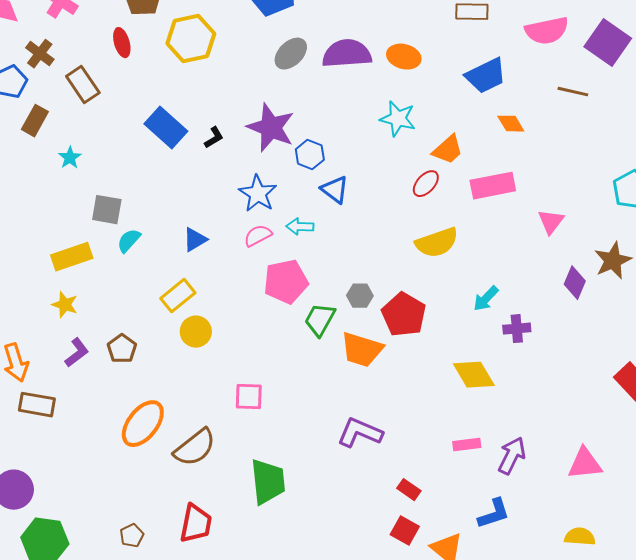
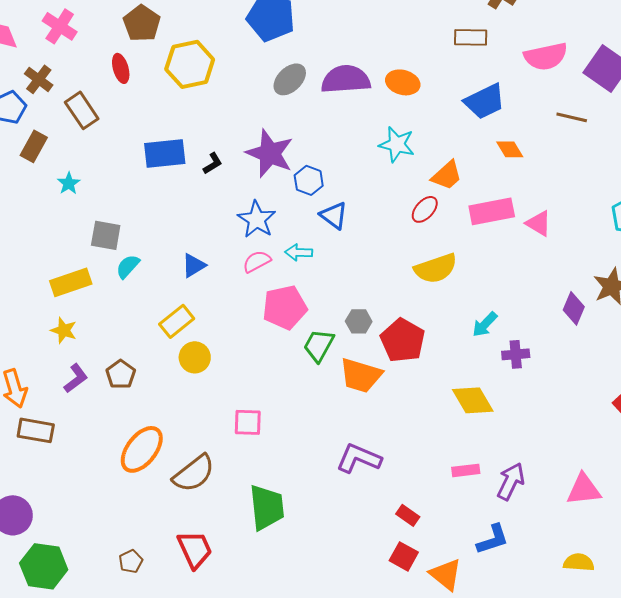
blue rectangle: (166, 128) -> (165, 153), turned -48
pink triangle: (551, 222) -> (539, 223), moved, turned -36
red trapezoid: (196, 524) -> (195, 549), turned -36

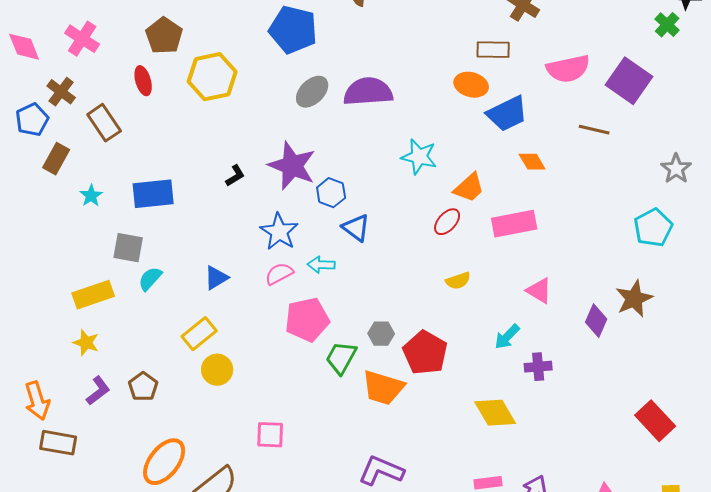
orange ellipse: (403, 82) -> (471, 85), moved
blue rectangle: (165, 153) -> (153, 194), moved
pink triangle: (539, 223) -> (539, 291), moved
yellow semicircle: (436, 268) -> (458, 281), size x0.6

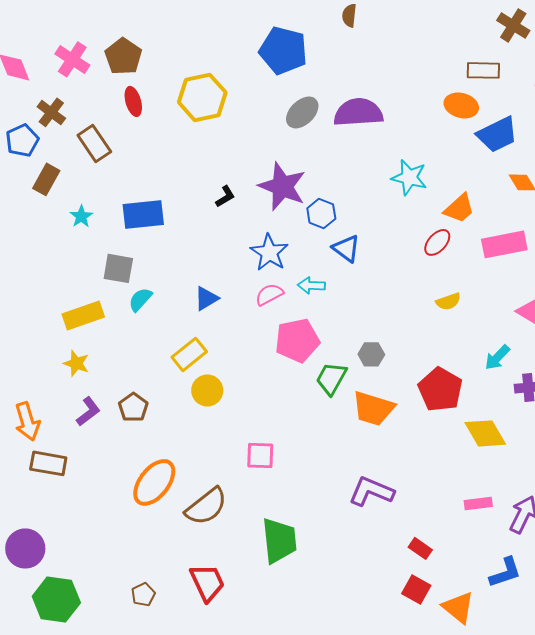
brown pentagon: (164, 36) -> (123, 56), moved
red pentagon: (425, 353) -> (440, 389), moved

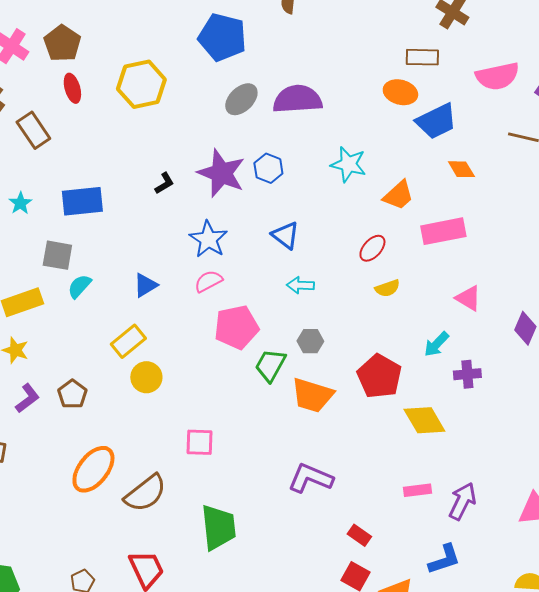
blue hexagon: (321, 213) -> (268, 168), moved
red ellipse: (437, 242) -> (372, 248), moved
cyan arrow: (311, 285) -> (300, 285), moved

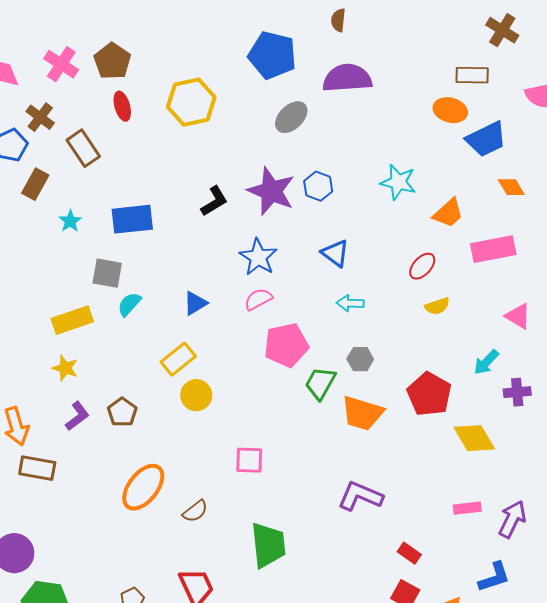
purple semicircle: (297, 99) -> (347, 78), moved
black L-shape: (164, 183) -> (214, 201), size x1.4
brown semicircle: (145, 493) -> (195, 511), size x0.6

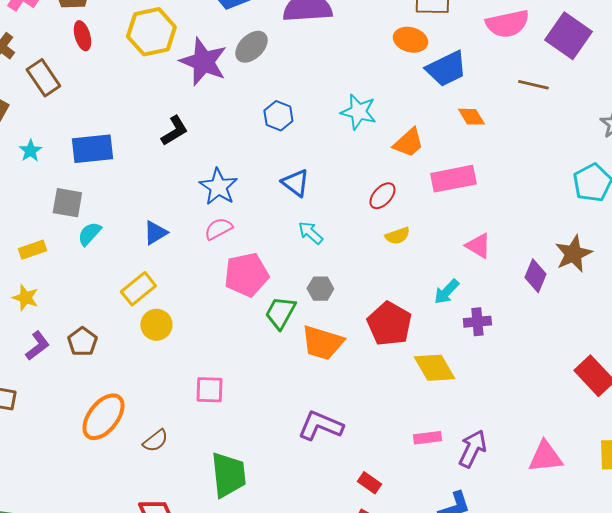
purple star: (271, 191) -> (203, 62), moved
cyan arrow: (350, 303) -> (310, 233), turned 40
yellow rectangle: (72, 320) -> (32, 250), size x0.7

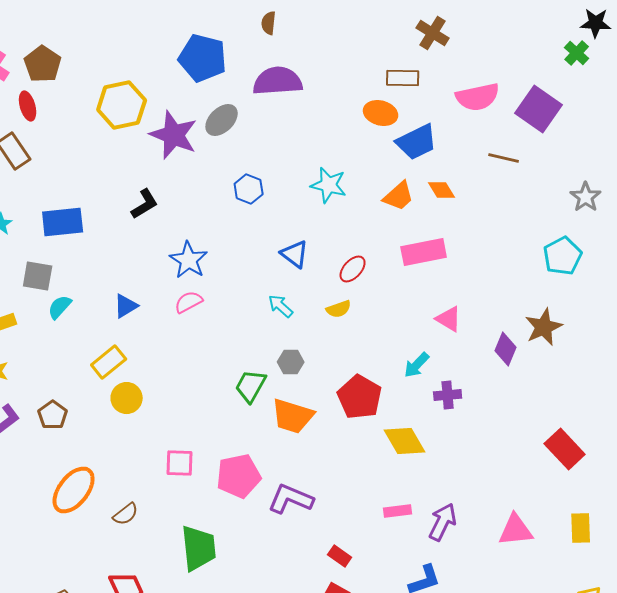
red ellipse: (82, 36) -> (28, 106), moved
orange trapezoid: (408, 143) -> (399, 196), moved
blue triangle: (295, 183) -> (295, 254), moved
yellow semicircle: (397, 236) -> (339, 309), moved
pink pentagon: (246, 275) -> (239, 476), moved

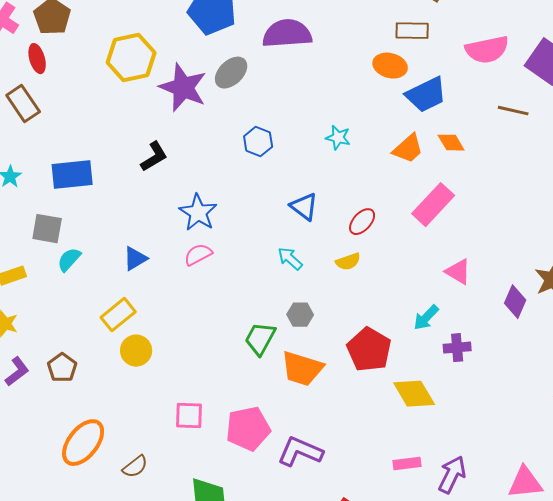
cyan star: (329, 185) -> (338, 138), size x0.7
pink rectangle: (424, 252) -> (433, 205), turned -36

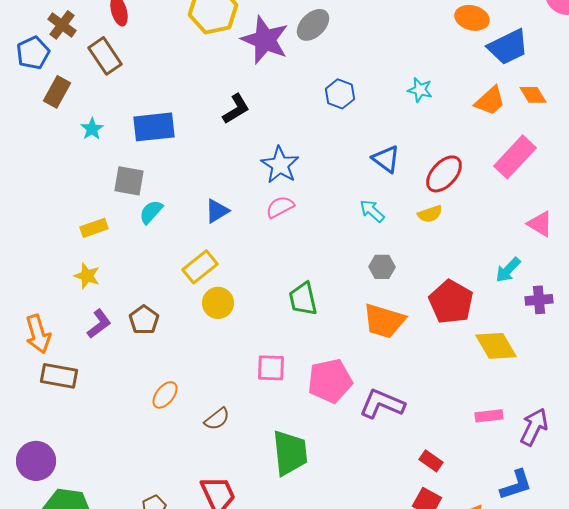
red ellipse: (362, 222) -> (444, 174), size x1.4
green trapezoid: (260, 339) -> (303, 299), moved, turned -42
orange ellipse: (83, 443) -> (165, 395), size x0.6

